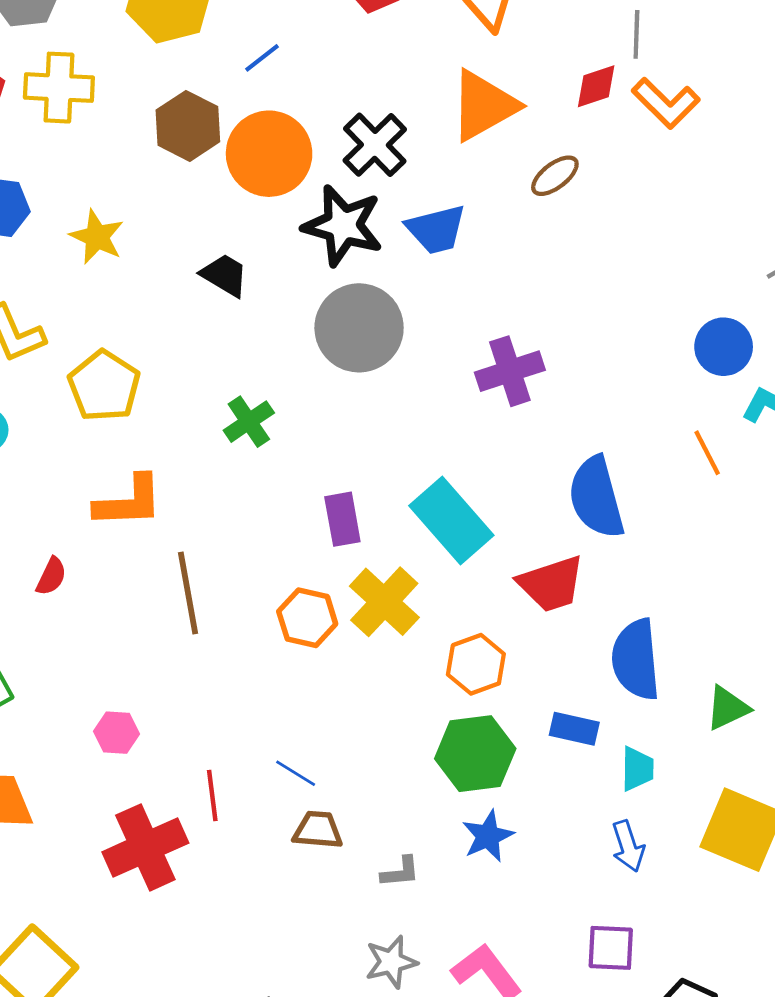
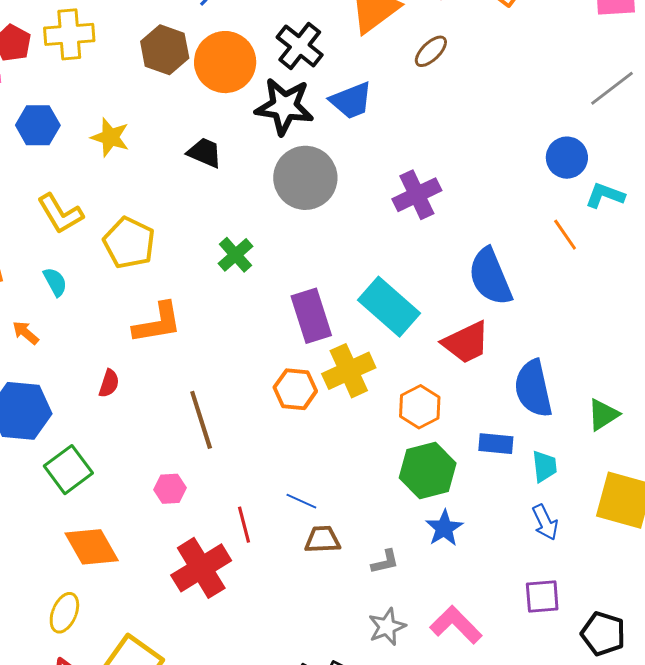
purple rectangle: (342, 519) -> (311, 316), size x1.4
brown line: (188, 593) -> (201, 420), moved
yellow cross: (384, 602) -> (349, 371), turned 30

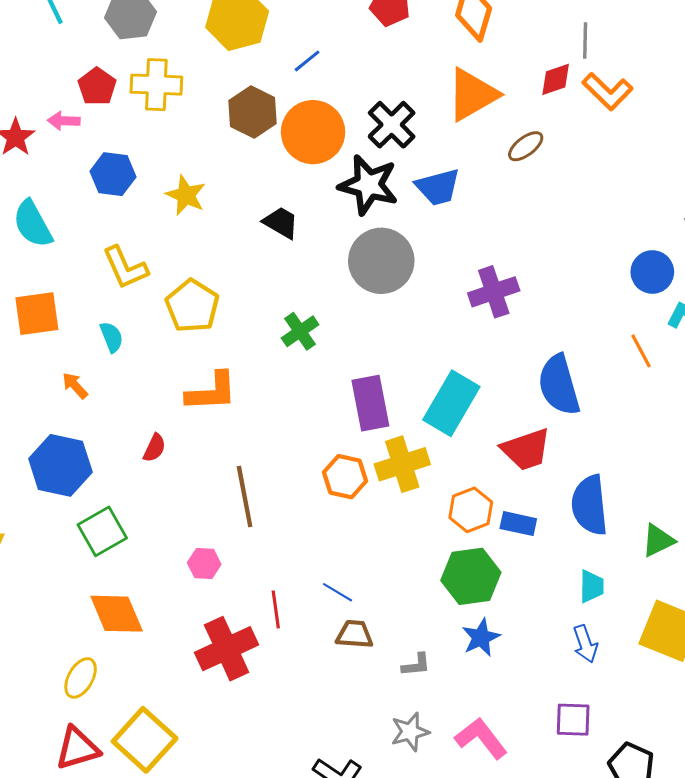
cyan rectangle: (389, 307) -> (451, 403), turned 72
blue rectangle: (496, 444) -> (518, 524), moved

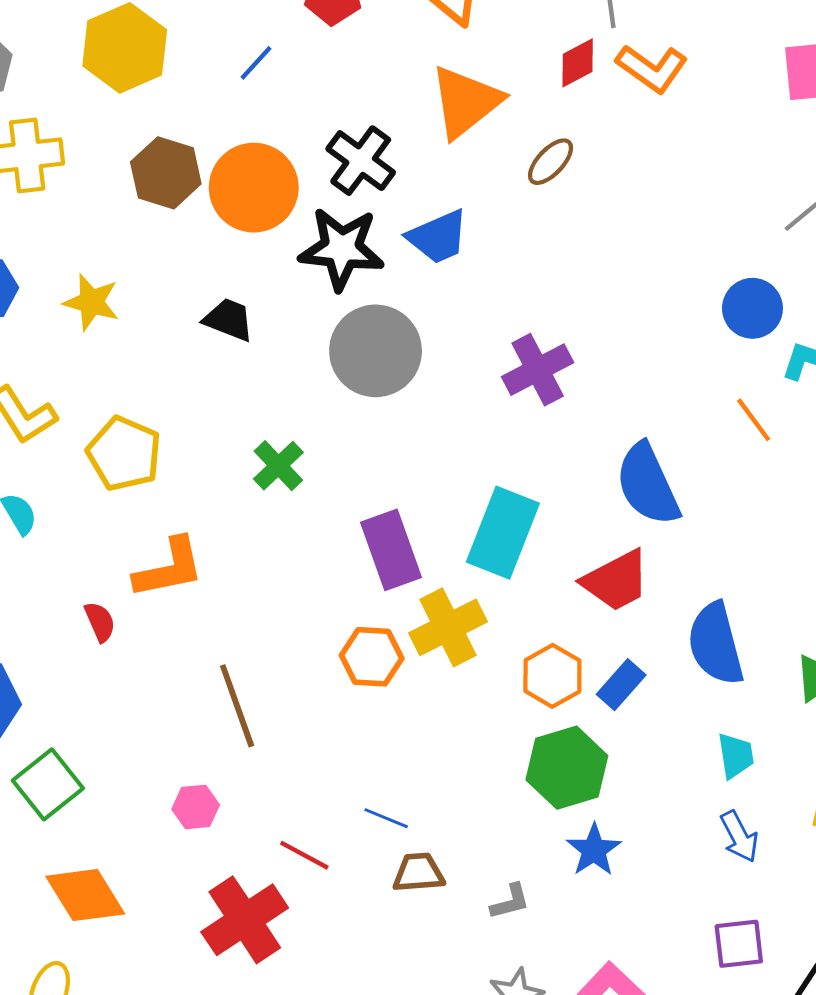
blue line: (307, 61) -> (256, 63), moved
red semicircle: (154, 448) -> (100, 622), moved, turned -40
blue rectangle: (518, 524) -> (621, 685), turned -52
red line: (276, 609) -> (304, 855), turned -45

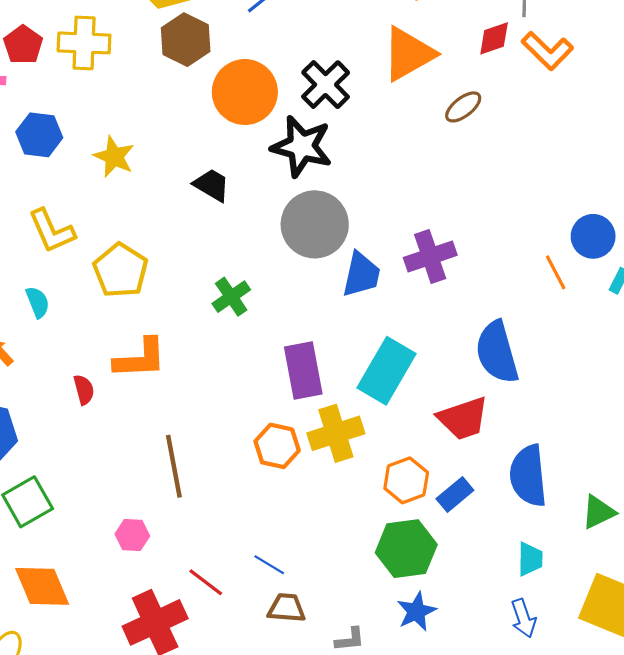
brown hexagon: (166, 173) -> (186, 40), moved
blue trapezoid: (438, 237) -> (361, 275), moved, turned -63
orange line: (754, 420) -> (556, 272), moved

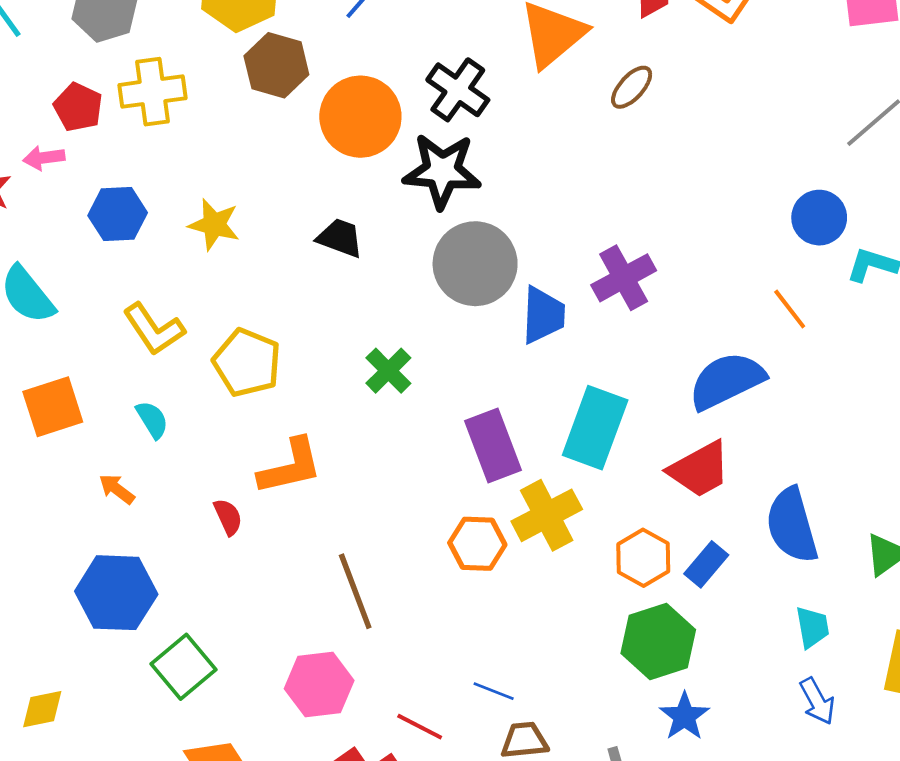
orange line: (556, 272) -> (790, 309), moved
blue semicircle: (497, 352) -> (727, 381), turned 90
pink hexagon: (132, 535) -> (319, 685), size x1.6

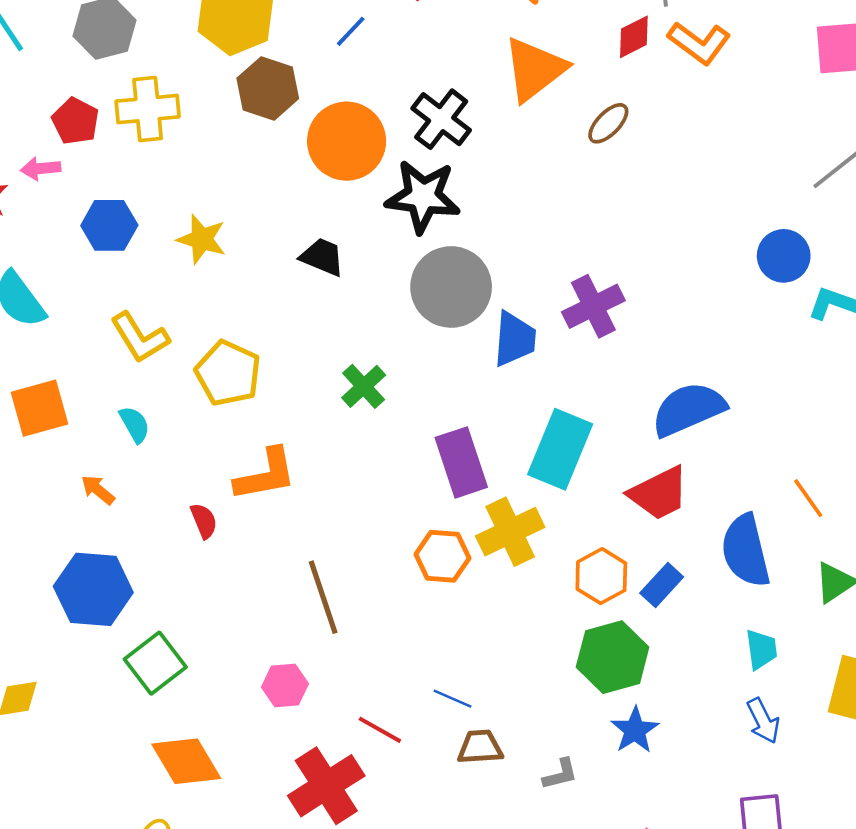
orange line: (790, 309) -> (808, 498), moved
pink hexagon: (319, 685) -> (285, 686), size x0.7

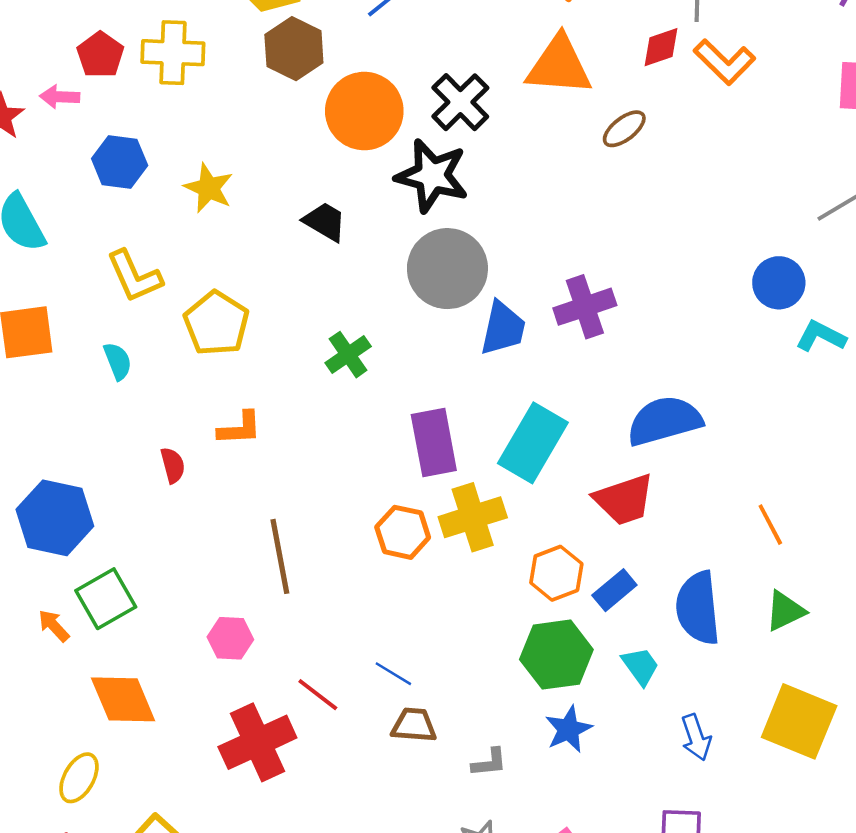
orange triangle: (535, 69) -> (559, 66), turned 34
orange L-shape: (266, 475) -> (240, 428), size x0.7
orange arrow: (98, 490) -> (54, 626), moved
blue semicircle: (746, 551) -> (698, 608), moved
cyan trapezoid: (761, 649) -> (640, 666), moved, turned -36

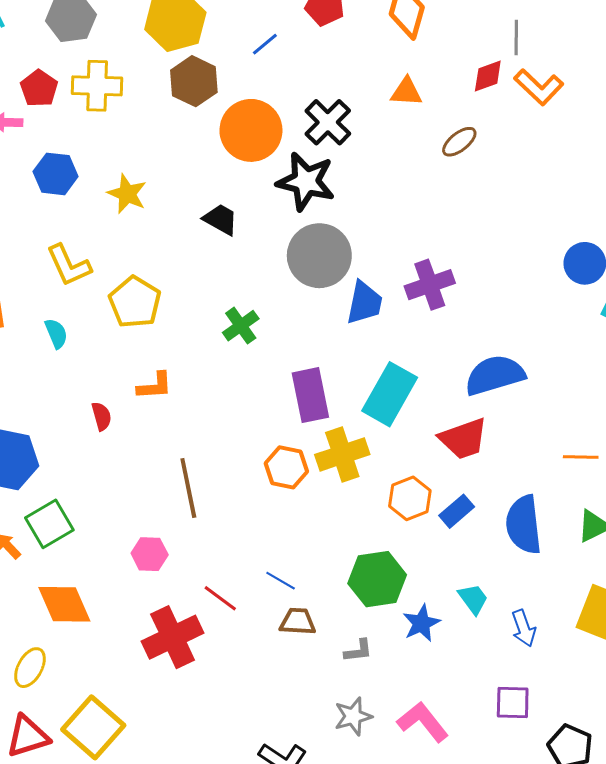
orange triangle: (559, 66) -> (406, 92), size x0.6
orange line: (770, 525) -> (581, 457), turned -60
green hexagon: (556, 655) -> (377, 579), moved
cyan trapezoid: (640, 666) -> (473, 599), moved

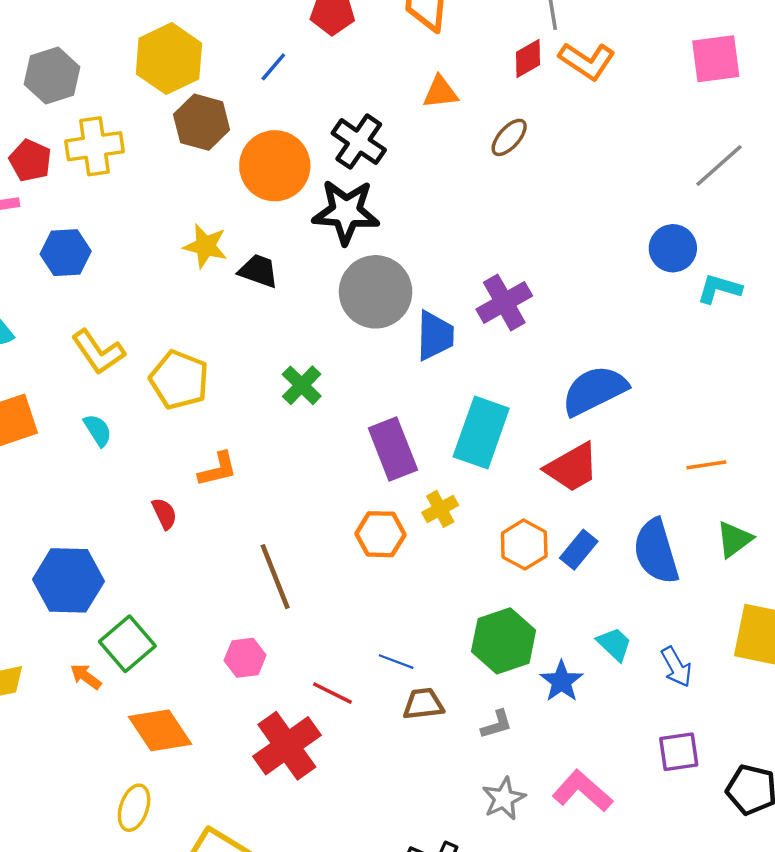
yellow star: (127, 194) -> (205, 246), moved
yellow cross: (342, 454) -> (440, 509), size x0.6

